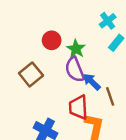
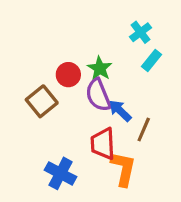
red circle: (52, 40) -> (68, 75), moved
brown line: (110, 96) -> (144, 130), turned 42

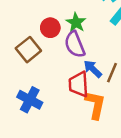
blue arrow: (120, 111) -> (93, 69), moved
blue cross: (60, 173) -> (30, 100), moved

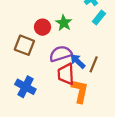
purple semicircle: (75, 44) -> (61, 54), moved, turned 95
brown square: (28, 50) -> (24, 45), turned -30

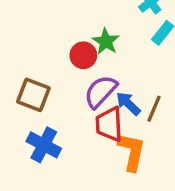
red circle: (42, 27) -> (83, 55), moved
brown square: (24, 45) -> (33, 95), moved
purple semicircle: (61, 54) -> (101, 91), turned -30

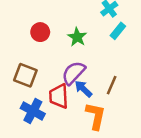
red circle: (83, 55) -> (40, 32), moved
blue arrow: (128, 104) -> (83, 89), moved
red trapezoid: (109, 124) -> (59, 96), moved

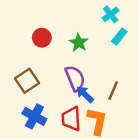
purple semicircle: (73, 73) -> (75, 78), turned 115
brown square: (25, 75) -> (27, 81), turned 35
red trapezoid: (59, 96) -> (71, 119), moved

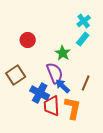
cyan rectangle: (119, 36) -> (83, 39), moved
green star: (79, 43) -> (63, 53), moved
blue cross: (34, 116) -> (40, 93), moved

